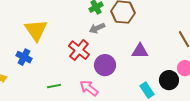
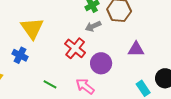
green line: (54, 86) -> (50, 84), turned 40

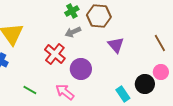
purple triangle: (136, 49) -> (116, 45), moved, turned 48

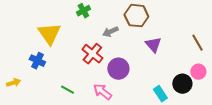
green cross: (72, 11) -> (83, 11), moved

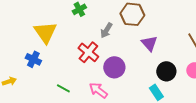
gray arrow: (110, 32) -> (106, 30), turned -35
black circle: (182, 84) -> (166, 71), moved

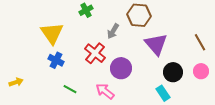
purple triangle: (149, 43) -> (156, 44), size x1.4
blue cross: (33, 59) -> (56, 60), moved

